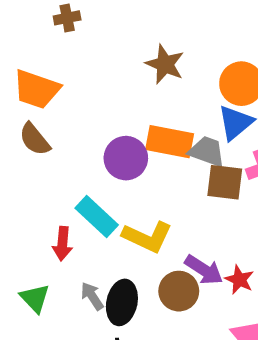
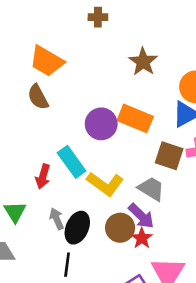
brown cross: (67, 18) -> (98, 17), moved
gray trapezoid: (207, 151) -> (151, 189), moved
red star: (239, 280) -> (142, 238), moved

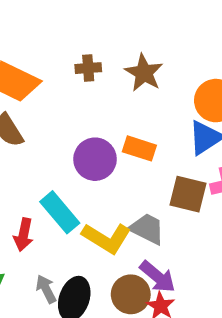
brown cross: (98, 17) -> (88, 68), moved
orange rectangle: (135, 118) -> (139, 148), size x0.7
gray trapezoid: (151, 189) -> (147, 229), moved

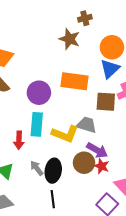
brown cross: (88, 68) -> (85, 18), moved
orange rectangle: (139, 148) -> (74, 81), size x1.5
purple circle: (95, 159) -> (39, 93), moved
cyan rectangle: (60, 212) -> (37, 124), turned 55

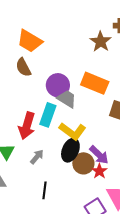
gray trapezoid: (87, 125) -> (67, 99), moved
red arrow: (19, 140) -> (27, 126), size x1.5
gray arrow: (37, 168) -> (37, 157), turned 63
black ellipse: (53, 171) -> (70, 150), moved

